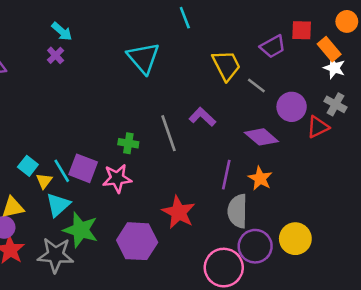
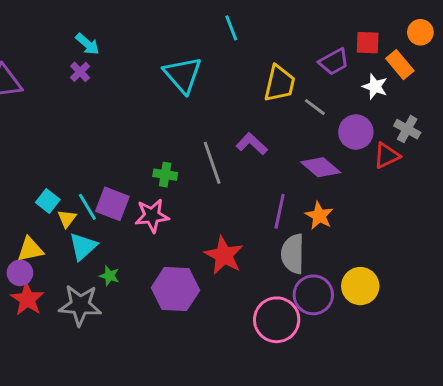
yellow trapezoid: (226, 65) -> (280, 84), turned 40
white star: (334, 68) -> (375, 87), moved
green star: (81, 230) -> (109, 276), size x0.5

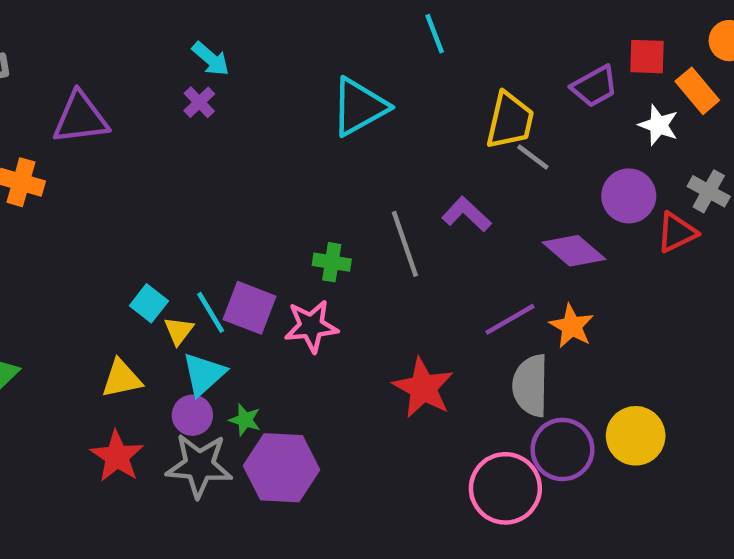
cyan triangle: (183, 75) -> (359, 107), turned 42
gray line: (315, 107) -> (533, 157), moved
purple line: (280, 211) -> (510, 319), turned 48
purple circle: (20, 273) -> (192, 415), moved
purple hexagon: (175, 289) -> (281, 468), moved

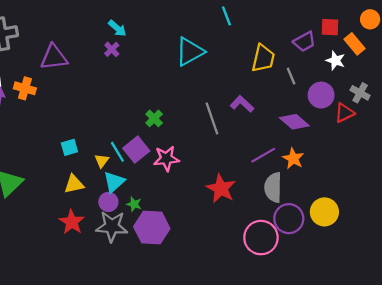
gray line: (533, 157) -> (291, 76), moved, turned 30
green cross: (332, 262) -> (154, 118), moved, turned 36
cyan square: (149, 303) -> (69, 147), moved, turned 36
purple square: (250, 308) -> (136, 150), turned 30

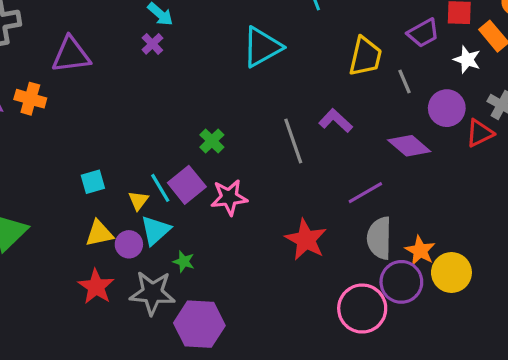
orange star: (293, 158) -> (420, 251), moved
purple circle: (108, 202) -> (129, 244), moved
purple hexagon: (152, 228) -> (199, 324), moved

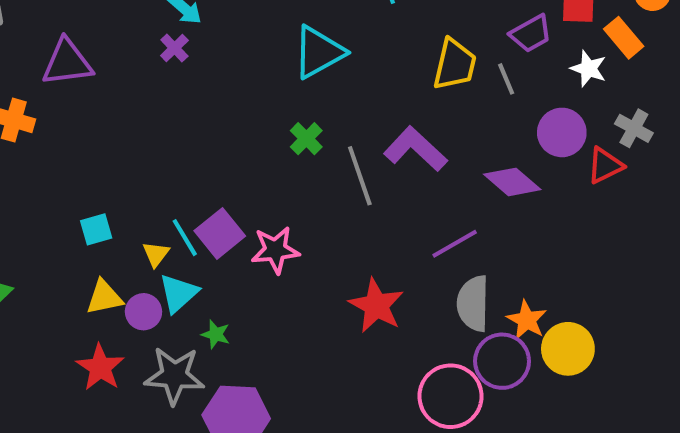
gray line: (404, 81) -> (506, 79), moved
purple L-shape: (336, 121) -> (415, 149), size x1.4
green cross: (212, 141) -> (306, 139), moved

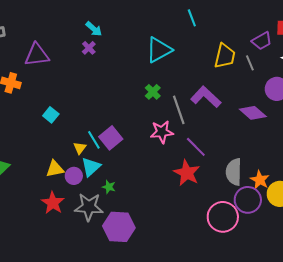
cyan square: (96, 229) -> (51, 115), moved, turned -35
purple line: (455, 244) -> (196, 147), moved, turned 75
pink star: (275, 250) -> (162, 132), moved

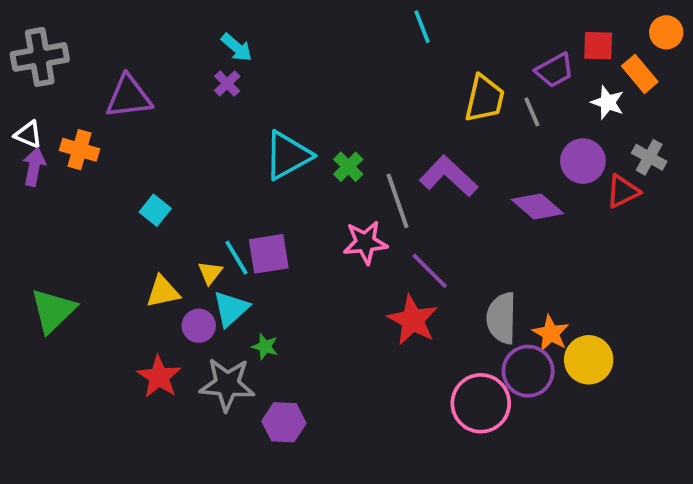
cyan triangle: (159, 50) -> (288, 155), moved
purple square: (111, 138) -> (269, 254), turned 30
yellow triangle: (55, 169) -> (163, 292), moved
purple hexagon: (119, 227) -> (284, 422), size x0.7

